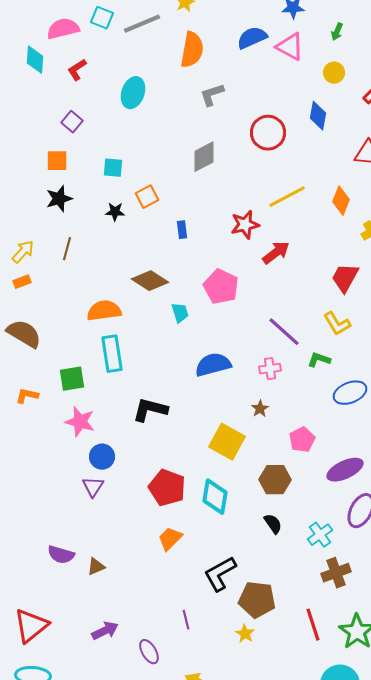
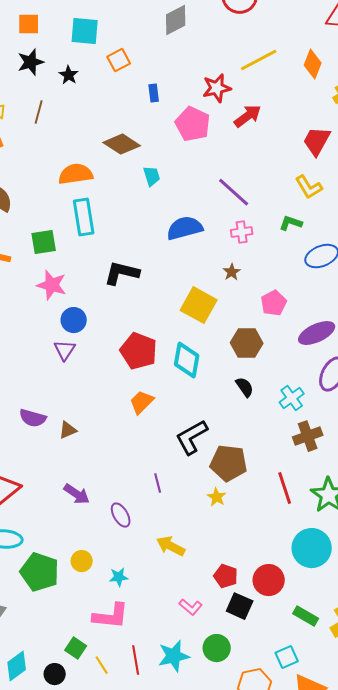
cyan square: (113, 168) -> (85, 31), size x1.4
black star: (115, 212) -> (69, 75), moved, turned 30
pink pentagon: (221, 287) -> (193, 124), moved
purple line: (284, 332) -> (234, 192), moved
purple arrow: (105, 631) -> (77, 494), turned 60

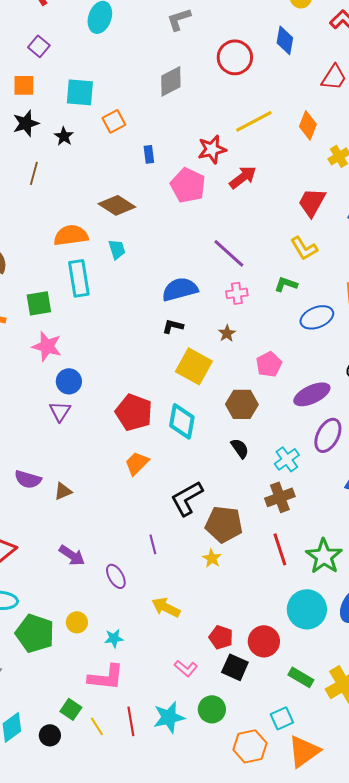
cyan trapezoid: (152, 176) -> (117, 249), moved
black L-shape: (122, 273) -> (173, 326), moved, size x0.6
brown cross: (308, 436) -> (280, 497), moved

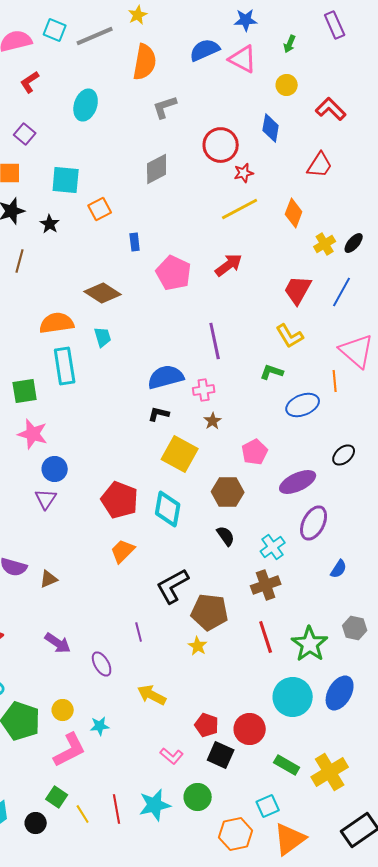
red star: (212, 149) -> (244, 173), moved, size x0.7
purple line: (229, 253) -> (215, 341), turned 36
pink cross: (237, 293) -> (204, 390), moved
pink L-shape: (106, 677) -> (70, 750), moved, turned -33

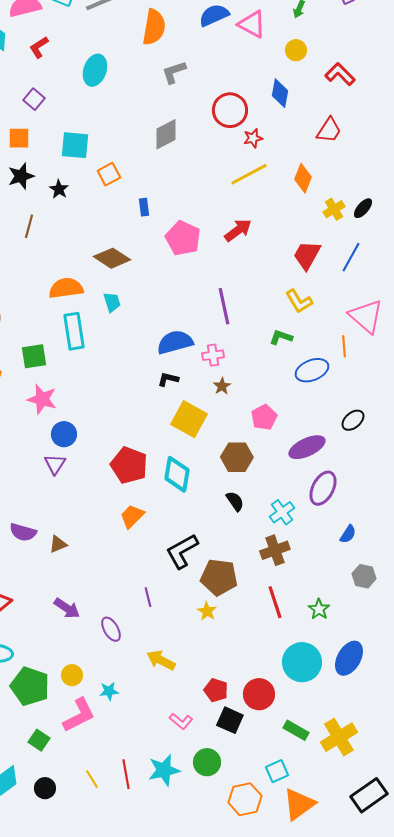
gray hexagon: (355, 628) -> (364, 576), moved
green star: (310, 644) -> (319, 609), size x0.6
green square: (57, 797) -> (39, 740), moved

